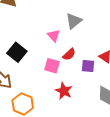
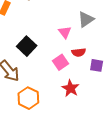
red semicircle: (69, 54) -> (79, 52), turned 32
pink square: (52, 66) -> (61, 62), turned 35

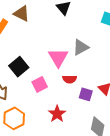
pink triangle: (65, 32) -> (58, 58), size x1.5
pink square: (61, 62) -> (40, 84), moved

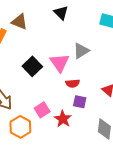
black square: (19, 67) -> (32, 66), moved
pink square: (40, 84) -> (42, 110), moved
purple square: (86, 94) -> (80, 102), moved

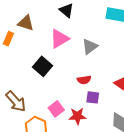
pink triangle: (60, 63) -> (59, 39), moved, turned 40
red star: (63, 119) -> (77, 116), turned -30

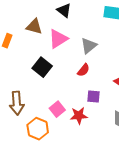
brown triangle: (26, 23) -> (34, 27), moved
red semicircle: (84, 80) -> (83, 70), moved, turned -40
brown arrow: (16, 101) -> (17, 103), turned 40

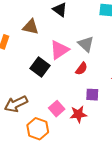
pink triangle: (58, 39) -> (59, 50), moved
gray triangle: (89, 46) -> (86, 44), turned -36
brown arrow: (17, 103) -> (16, 104), turned 70

